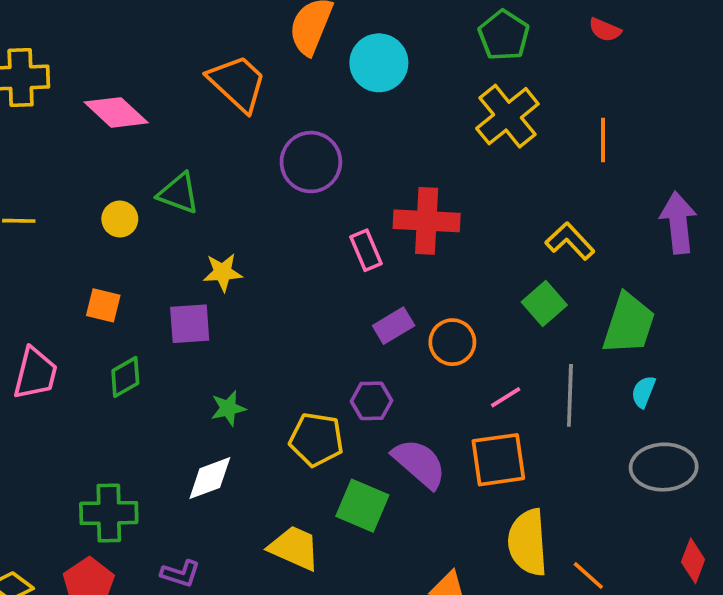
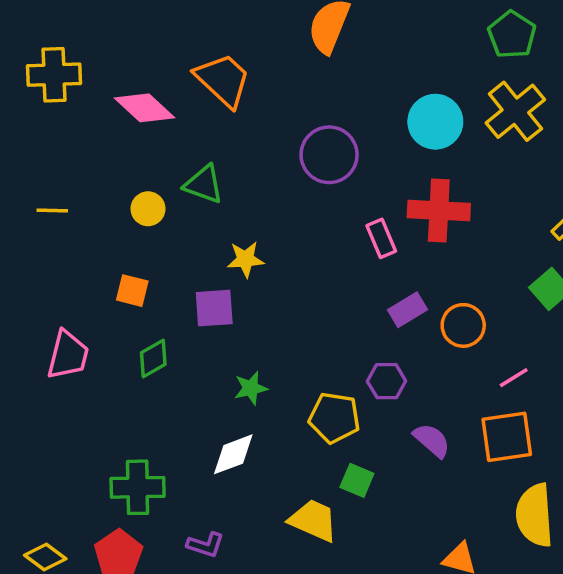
cyan circle: (379, 63) -> (435, 122), moved
orange trapezoid: (237, 83) -> (223, 80), moved
purple semicircle: (419, 463) -> (432, 440), size x0.7
green square: (362, 506) -> (357, 480), moved, size x0.7

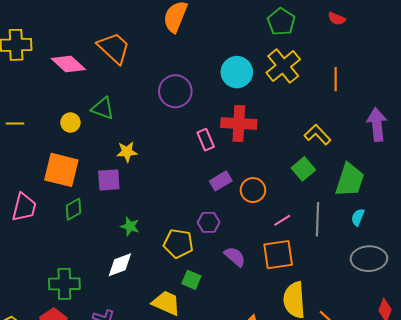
orange square: (132, 291) -> (61, 170), size x1.8
green star: (251, 388) -> (130, 226), turned 30

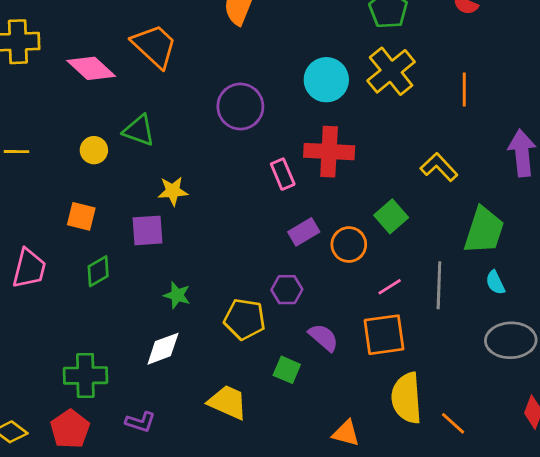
green square: (303, 169) -> (391, 216), moved
orange square: (61, 170) -> (81, 216), size x0.6
cyan semicircle: (358, 217) -> (495, 283), turned -48
green square: (191, 280) -> (287, 370), moved

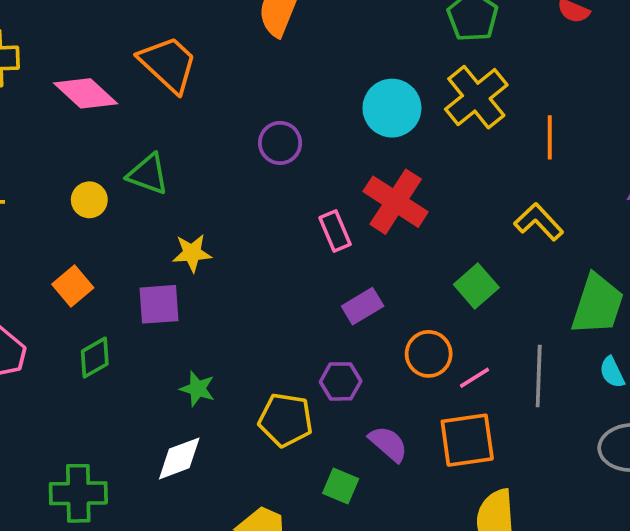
orange line: (464, 90) -> (550, 137), moved
purple circle: (240, 106) -> (280, 143), size x0.7
red cross: (329, 152) -> (396, 202), turned 30
orange square: (81, 216) -> (73, 286), turned 36
orange circle: (349, 245) -> (429, 354), moved

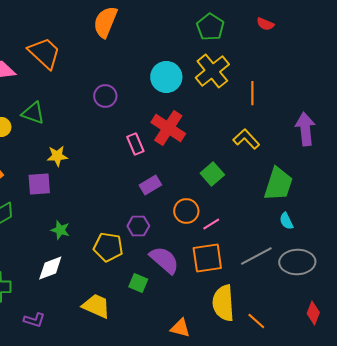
gray line: (539, 376) -> (256, 256), moved, turned 60
purple semicircle: (388, 444) -> (164, 260), size x1.4

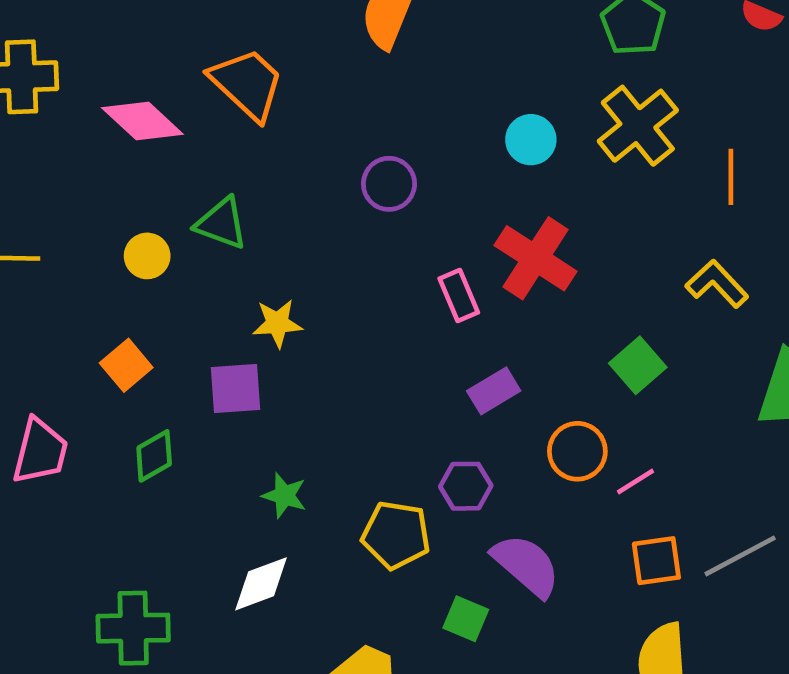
cyan circle: (166, 77) -> (531, 140), size x0.7
orange square: (207, 258) -> (656, 561), moved, size x0.7

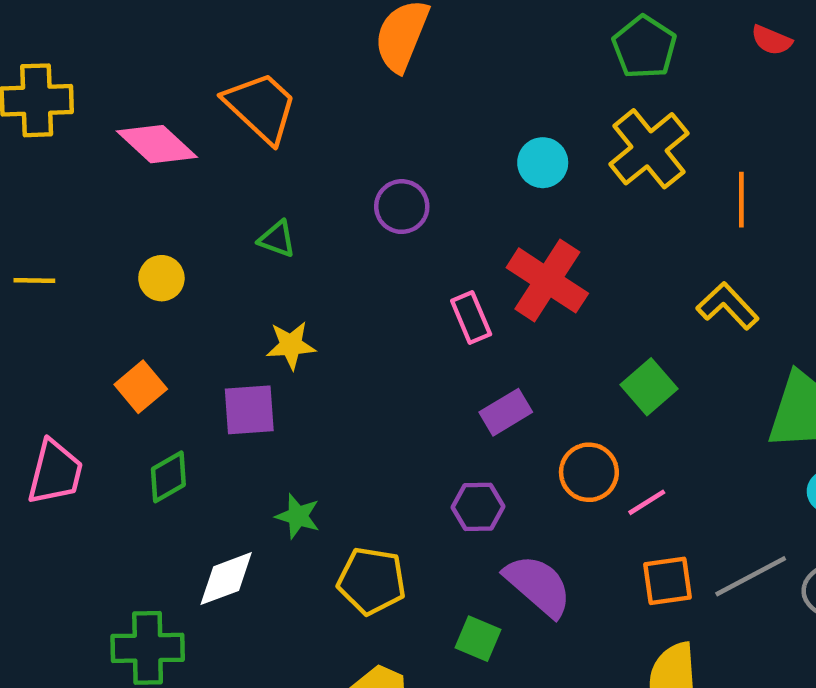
green triangle: (222, 223) -> (277, 239), moved, size x0.7
yellow pentagon: (396, 535) -> (372, 581), moved
white diamond: (261, 584) -> (226, 579), moved

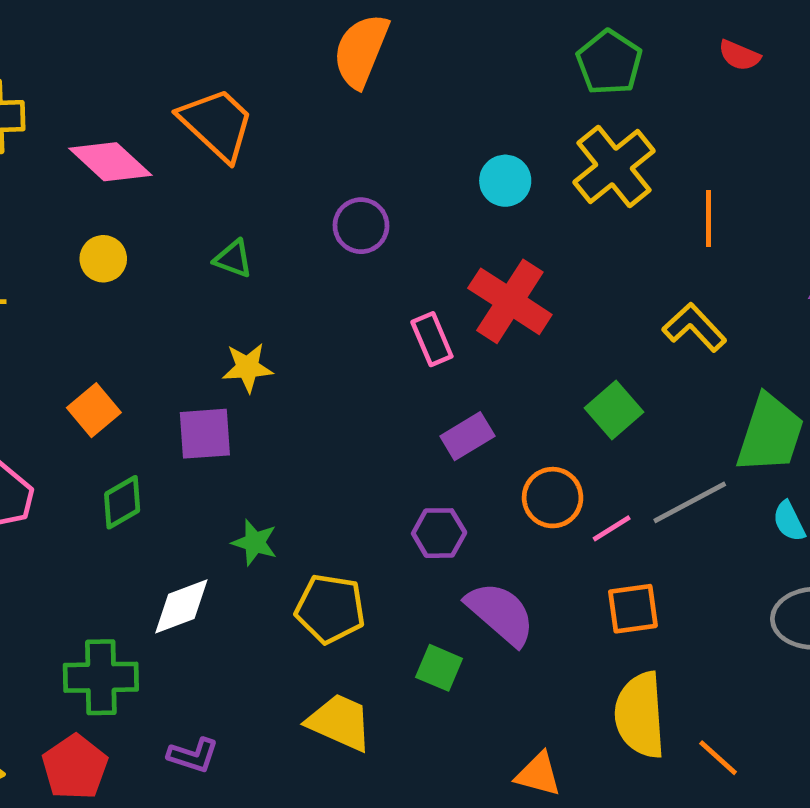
yellow circle: (161, 278) -> (103, 259), moved
gray line: (751, 576) -> (690, 502), moved

